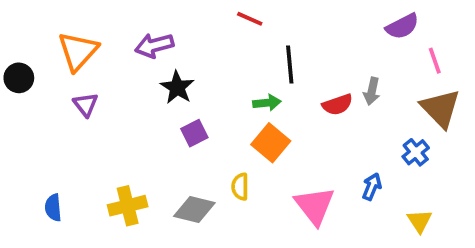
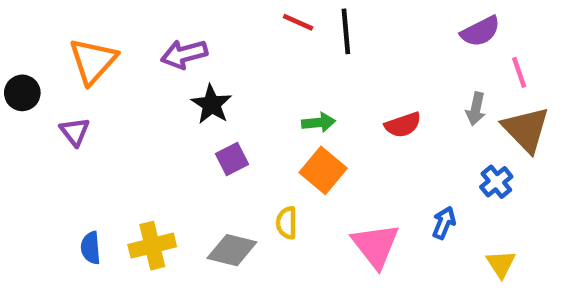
black line: (290, 65) -> (346, 31), moved
gray arrow: (372, 91) -> (476, 109), moved
purple triangle: (86, 105) -> (75, 132), moved
blue semicircle: (53, 208) -> (91, 248), moved

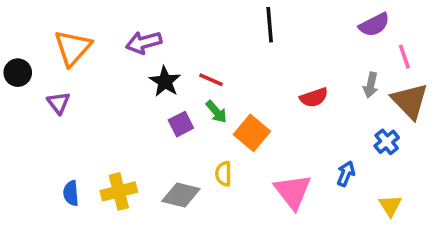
red line: (298, 22) -> (211, 80), moved
green arrow: (319, 123) -> (216, 112), moved, turned 55

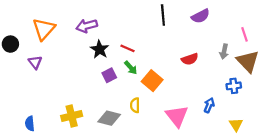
purple semicircle: (374, 25) -> (201, 16), moved
blue cross: (387, 142) -> (234, 86), turned 32
blue semicircle: (71, 193) -> (30, 124), moved

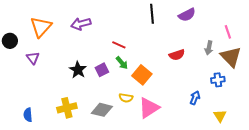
black star: (100, 49) -> (78, 70), moved
yellow semicircle: (135, 105) -> (126, 98), turned -80
pink triangle: (177, 116) -> (149, 108), moved, turned 35

